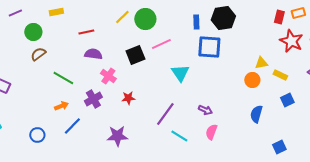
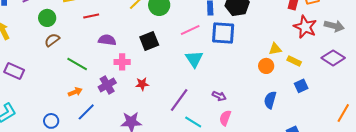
red line: (86, 32) -> (91, 16), moved
pink line: (161, 44) -> (190, 30), moved
pink cross: (108, 76) -> (122, 62), turned -35

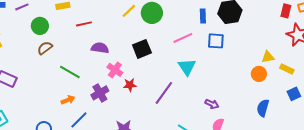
blue square: (223, 33) -> (216, 41), size x0.7
pink cross: (122, 62) -> (115, 70), turned 35
red star: (142, 84) -> (130, 85), moved
purple line: (179, 100) -> (164, 93), moved

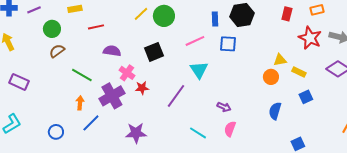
red rectangle: (286, 11) -> (287, 14), moved
purple cross: (100, 93) -> (112, 96), size x1.4
orange arrow: (68, 100) -> (80, 103), turned -64

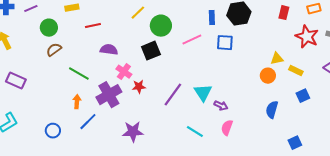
green circle: (164, 16) -> (161, 26), moved
cyan triangle: (199, 70) -> (203, 93), moved

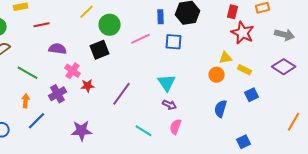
red star: (307, 37) -> (243, 33), moved
cyan triangle: (203, 93) -> (167, 83), moved
purple cross: (109, 95) -> (58, 94), size x0.7

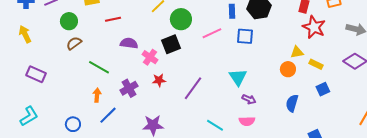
pink cross: (73, 71) -> (150, 57), moved
purple arrow: (170, 105) -> (249, 99), moved
pink semicircle: (176, 127) -> (247, 121), turned -112

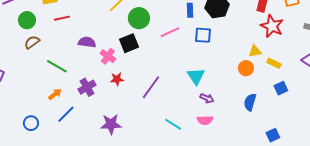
red line: (113, 19) -> (62, 18), moved
orange arrow: (97, 95) -> (55, 94), turned 48

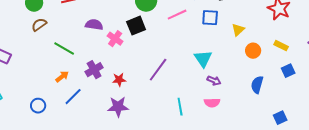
yellow triangle: (255, 51) -> (238, 30), moved, turned -32
red star: (117, 79) -> (119, 80), moved
cyan line: (173, 124) -> (180, 107), turned 48

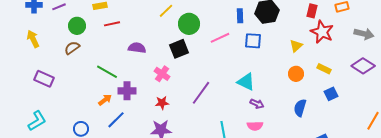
brown semicircle: (39, 25) -> (72, 48), moved
yellow triangle: (238, 30) -> (296, 46), moved
pink cross: (115, 39) -> (162, 74), moved
cyan triangle: (203, 59) -> (246, 82), turned -30
purple cross: (94, 70) -> (127, 91), moved, turned 30

